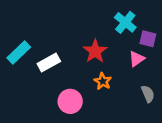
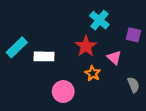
cyan cross: (125, 22) -> (99, 20), moved
pink triangle: (137, 59) -> (114, 58), moved, turned -42
white rectangle: (49, 63) -> (44, 56), turned 30

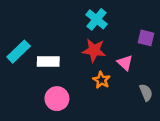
cyan cross: (99, 20) -> (97, 19), moved
red star: (86, 46) -> (94, 50), turned -30
pink circle: (63, 92) -> (57, 99), moved

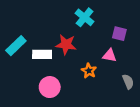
purple square: (146, 38) -> (119, 34), moved
red star: (94, 50) -> (66, 45), moved
pink triangle: (125, 63) -> (110, 55), turned -32

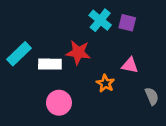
purple square: (119, 34) -> (127, 23), moved

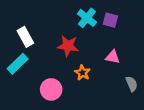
cyan rectangle: (19, 54) -> (18, 64), moved
white rectangle: (50, 64) -> (25, 37), moved, turned 60
orange star: (105, 83) -> (82, 73), moved

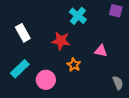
purple square: (110, 20) -> (116, 11), moved
cyan rectangle: (18, 64) -> (20, 69), moved
gray semicircle: (132, 84) -> (118, 83), moved

